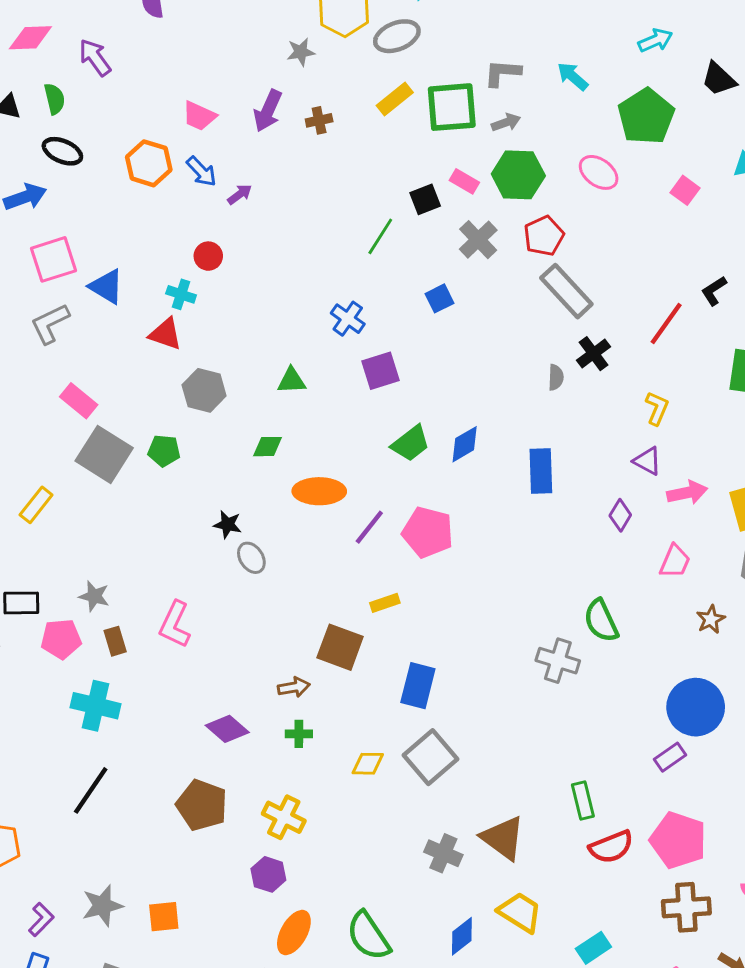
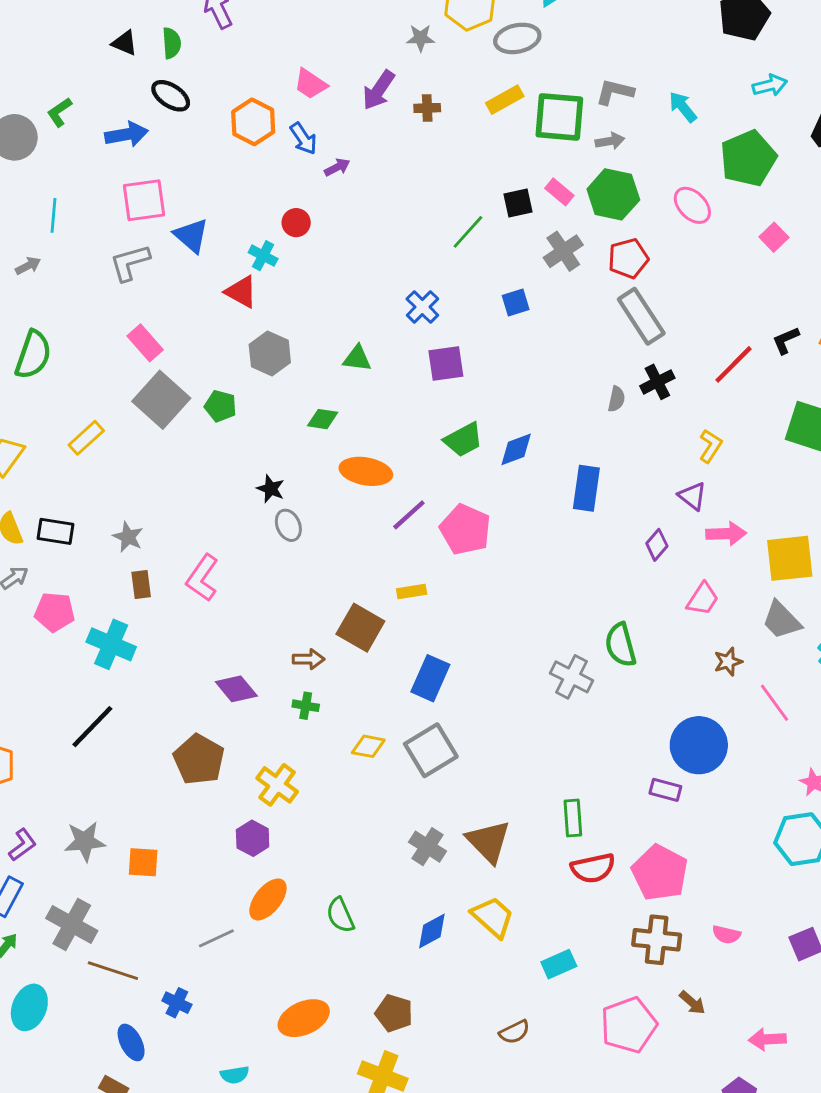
pink pentagon: (61, 639) -> (55, 612), moved
purple rectangle: (670, 757) -> (665, 790), turned 40
green semicircle: (368, 936) -> (340, 915), size x0.7

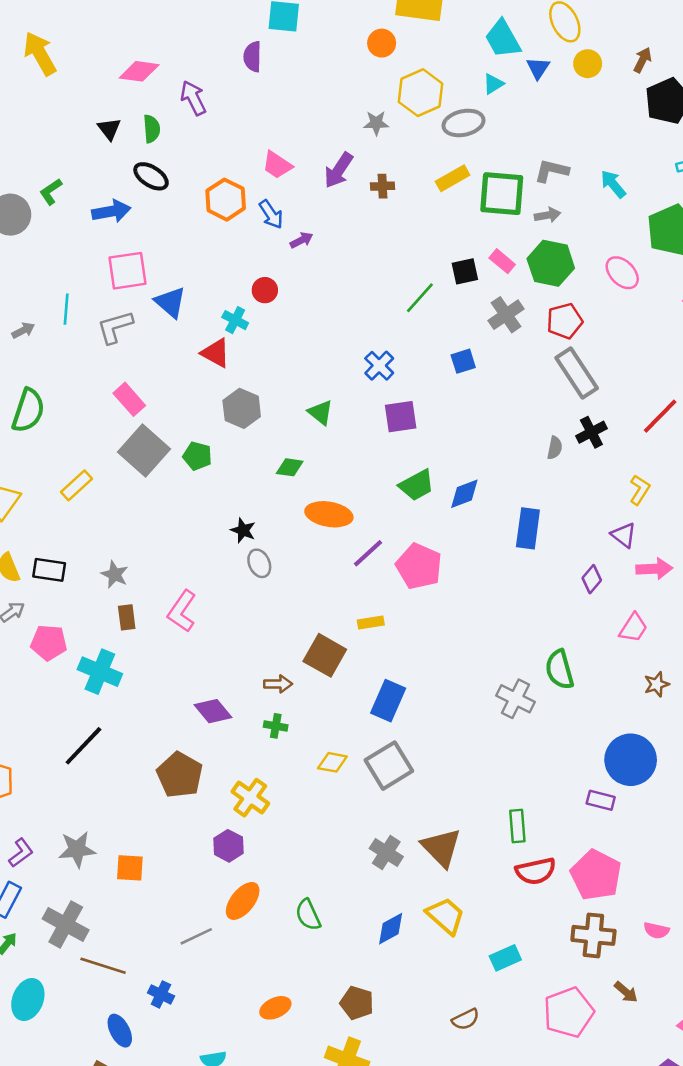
black triangle: (125, 43) -> (109, 129), turned 30
cyan line: (54, 215) -> (66, 309), moved
green triangle: (357, 358) -> (320, 412), turned 32
orange ellipse: (304, 1018) -> (275, 1008), size x0.7

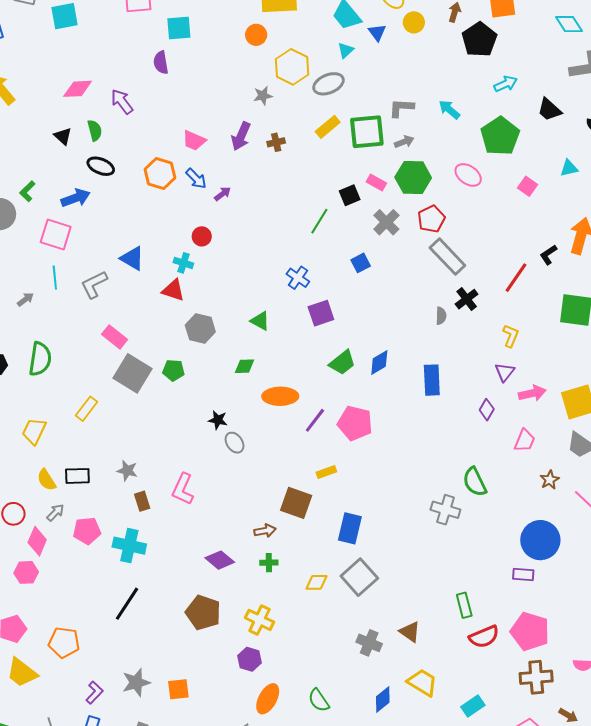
pink square: (127, 271) -> (56, 234), moved, turned 36
purple triangle: (624, 535) -> (505, 372), turned 40
brown triangle: (441, 848) -> (410, 632), size x0.7

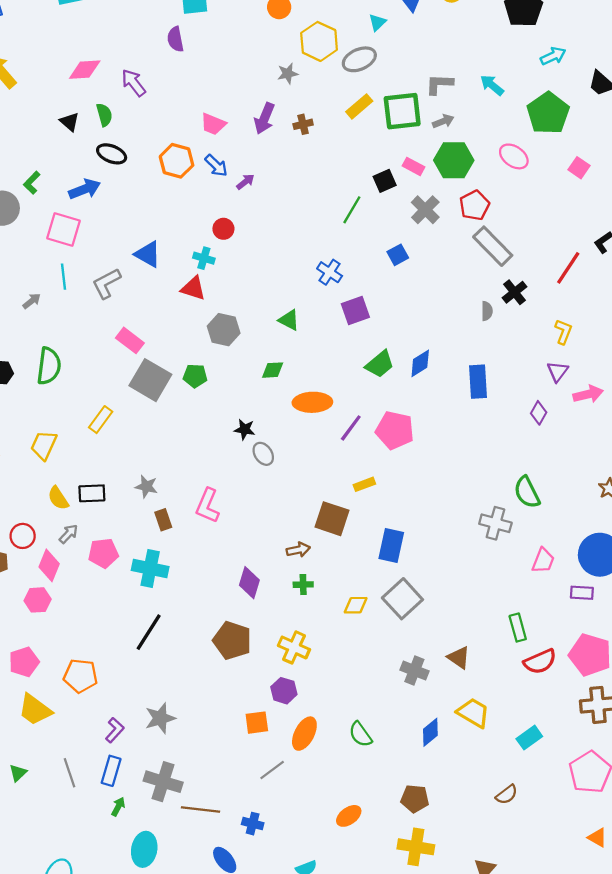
pink trapezoid: (525, 440) -> (543, 561), moved
purple diamond: (220, 560) -> (249, 583), turned 68
orange square: (178, 689) -> (257, 723), moved

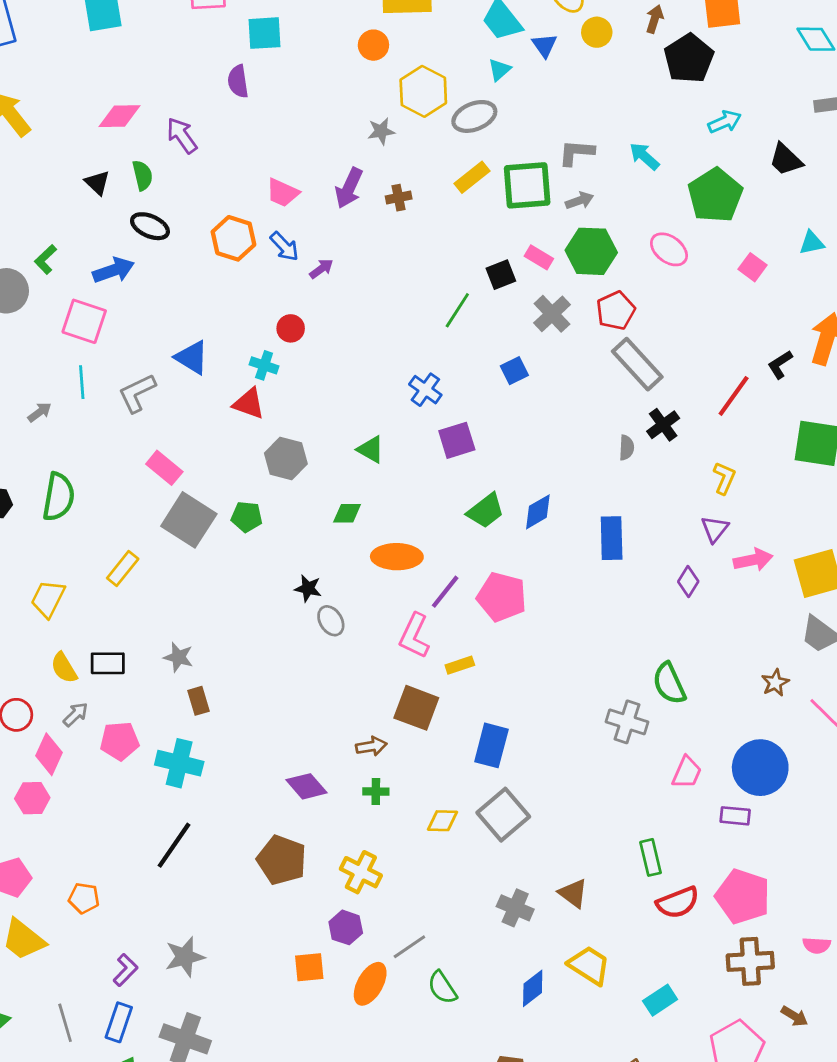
pink L-shape: (208, 506) -> (414, 636), moved
purple diamond: (249, 583) -> (307, 786), turned -60
orange pentagon: (80, 676) -> (84, 898), size x0.7
gray line: (272, 770) -> (409, 947), moved

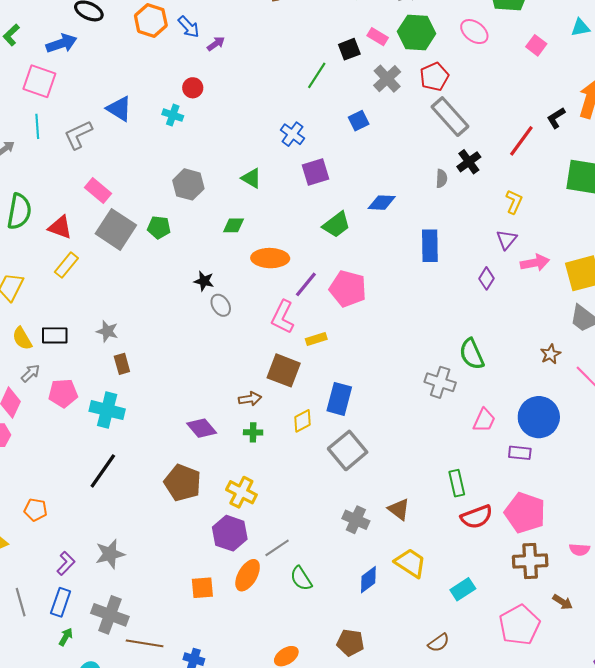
red triangle: (249, 404) -> (60, 227), moved
blue diamond: (538, 512) -> (382, 203), moved, turned 32
yellow diamond: (443, 821) -> (302, 421), moved, turned -30
purple hexagon: (346, 927) -> (230, 533), size x1.4
orange square: (309, 967) -> (202, 588), moved

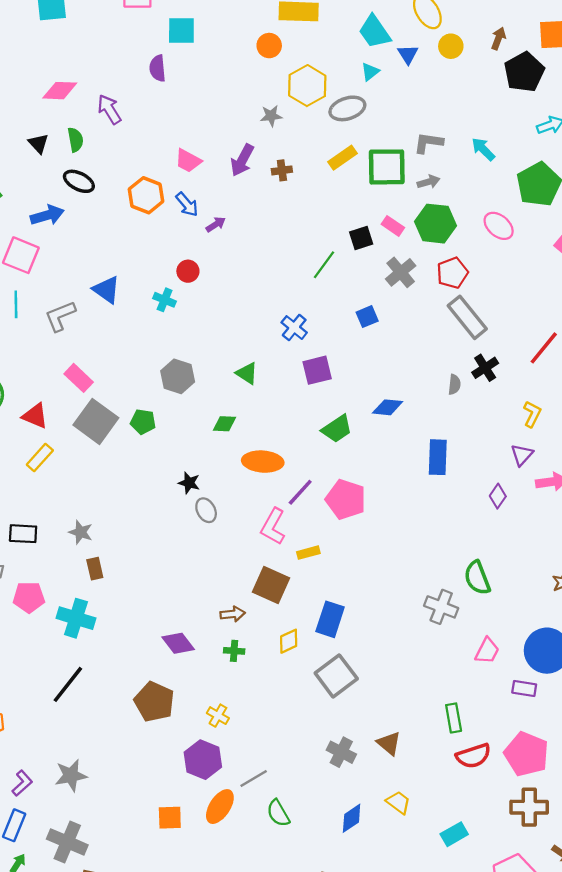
yellow cross: (241, 492) -> (218, 716), size x0.7
yellow trapezoid: (410, 563) -> (398, 802), size x0.7

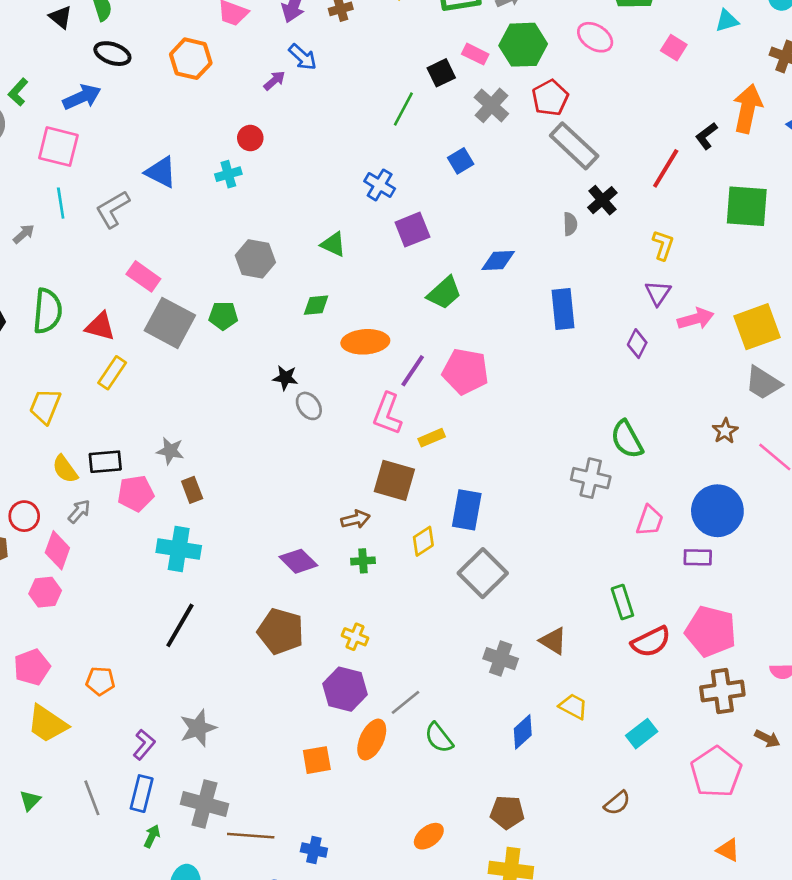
blue arrow: (187, 204) -> (303, 57), moved
cyan cross: (165, 300) -> (228, 174), turned -30
pink pentagon: (29, 597) -> (136, 493), moved

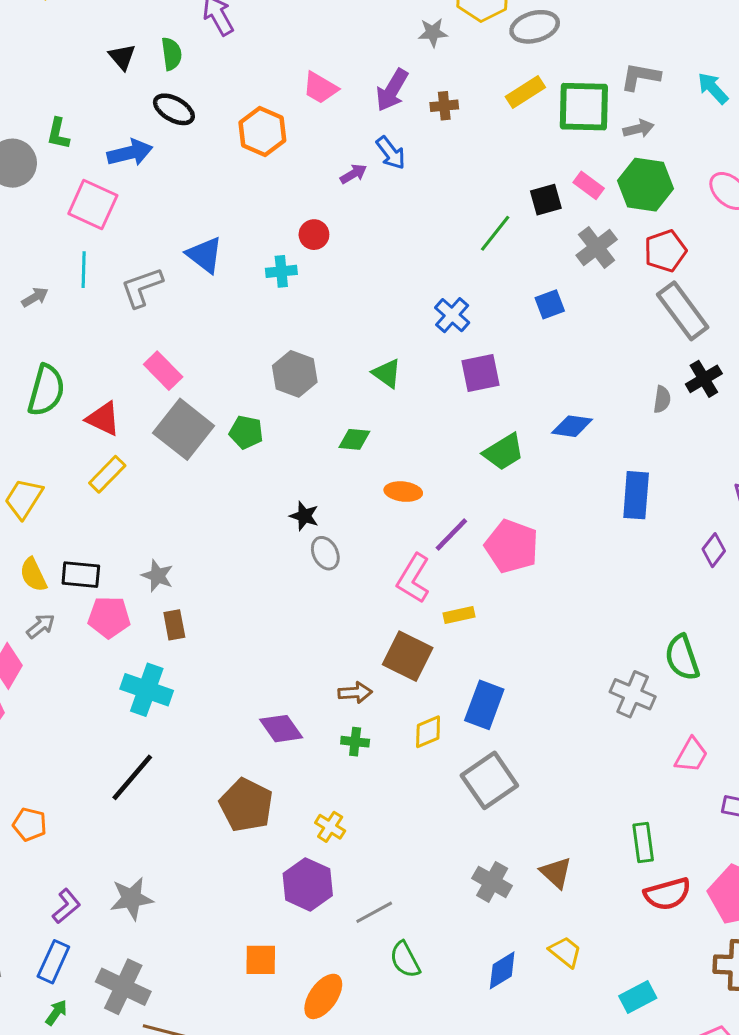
green L-shape: (18, 92) -> (58, 134), turned -40
orange ellipse: (365, 342) -> (403, 492), size x0.7
orange ellipse: (372, 740) -> (323, 996), moved

